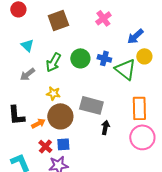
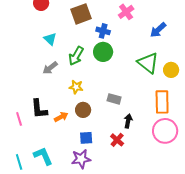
yellow circle: (144, 56) -> (171, 70), moved
blue cross: (104, 58) -> (103, 31), moved
gray rectangle: (91, 105) -> (114, 99), size x0.6
brown circle: (60, 116) -> (83, 110), size x0.6
red cross: (45, 146) -> (117, 140), moved

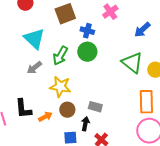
cyan triangle: (50, 39) -> (34, 39), size x1.6
yellow star: (76, 87) -> (60, 87), size x1.5
gray rectangle: (114, 99) -> (95, 107), moved
black arrow: (128, 121) -> (85, 124), moved

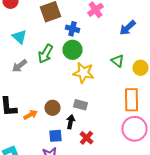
cyan triangle: (34, 39) -> (20, 37), size x0.7
green triangle: (132, 63) -> (118, 61), size x0.6
yellow star: (60, 87) -> (84, 73), moved

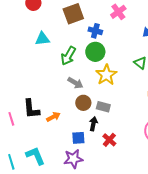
cyan triangle: (20, 37) -> (42, 39), turned -49
gray arrow: (20, 66) -> (75, 83), moved, turned -112
yellow star: (84, 73) -> (106, 75), turned 30
brown circle: (52, 108) -> (83, 103), moved

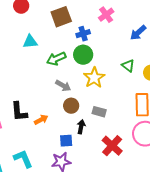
blue cross: (95, 31) -> (83, 34), turned -32
green arrow: (68, 56) -> (56, 59), turned 36
gray rectangle: (103, 107) -> (99, 112), moved
red cross: (109, 140) -> (112, 146), moved, size x1.5

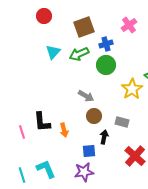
cyan triangle: (30, 42) -> (53, 52), turned -42
green arrow: (56, 59) -> (79, 54), moved
yellow star: (94, 78) -> (132, 89), moved
orange arrow: (41, 120) -> (64, 130), turned 104

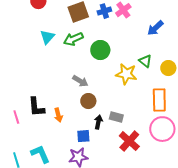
blue cross: (106, 44) -> (104, 11), moved
yellow star: (132, 89) -> (126, 74), turned -30
gray rectangle: (122, 122) -> (116, 117), moved

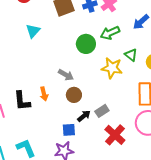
green arrow: (73, 39) -> (110, 33), moved
orange arrow: (58, 115) -> (44, 94), moved
gray rectangle: (116, 117) -> (102, 111), turned -48
black arrow: (98, 122) -> (84, 116), turned 40

